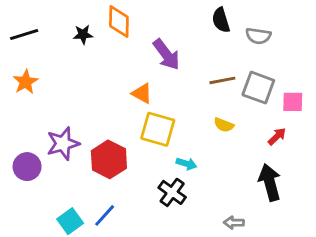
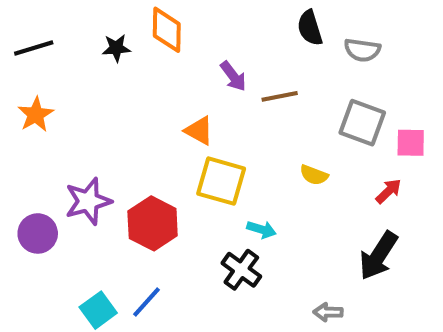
purple arrow: (166, 55) -> (233, 76), size x0.7
brown line: (222, 80) -> (280, 96), moved
black arrow: (270, 182) -> (378, 256), turned -132

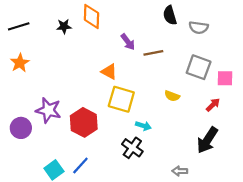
purple star: (88, 201) -> (48, 110), turned 30

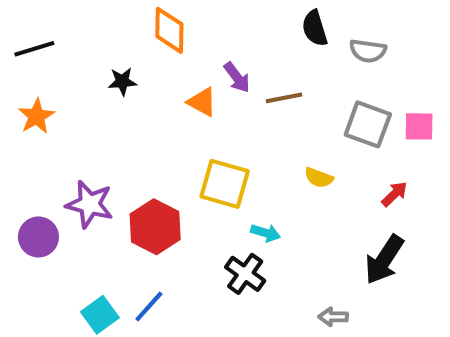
black star: (64, 26) -> (122, 81), moved
orange triangle: (109, 72) -> (202, 102), moved
pink square: (225, 78) -> (419, 126), moved

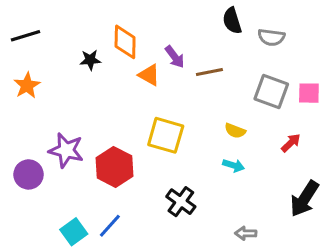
orange diamond: (169, 30) -> (125, 42), moved
cyan arrow: (266, 233) -> (234, 165), moved
black arrow: (384, 259) -> (304, 199), moved

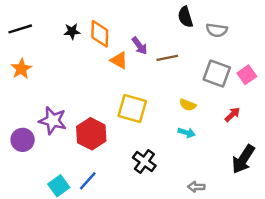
black star: (90, 60) -> (72, 31), moved
pink square: (309, 93) -> (247, 75), turned -36

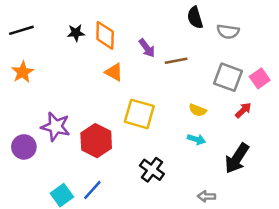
orange triangle: (119, 60) -> (114, 72), moved
red arrow: (232, 115) -> (243, 110), moved
black arrow: (243, 159) -> (237, 158), moved

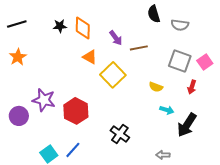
red arrow: (243, 110) -> (192, 87), turned 152
yellow square: (139, 114) -> (113, 75), moved, turned 30
cyan arrow: (196, 139) -> (167, 110), moved

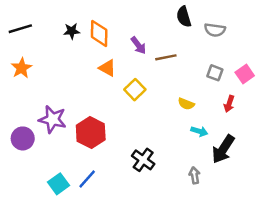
gray square: (180, 61) -> (215, 73), size x0.6
yellow square: (113, 75) -> (135, 90), size x0.7
gray arrow: (163, 155) -> (195, 175), moved, turned 80

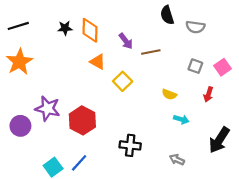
orange star: (21, 68) -> (19, 62), size x1.4
black arrow: (223, 149) -> (219, 140), moved
black cross: (143, 160) -> (130, 145), turned -30
gray arrow: (195, 175) -> (177, 160), turned -56

